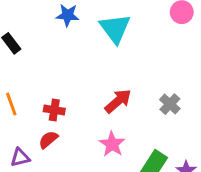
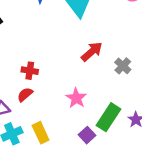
red arrow: (118, 101) -> (92, 52), moved

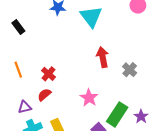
red arrow: (92, 52) -> (103, 57), turned -60
red cross: (30, 71) -> (48, 74), turned 32

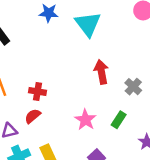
red cross: (48, 74) -> (38, 91), turned -32
green rectangle: (117, 114) -> (119, 120), moved, size x0.6

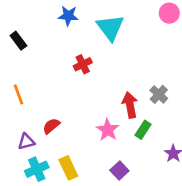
red arrow: (101, 72) -> (130, 105), moved
red cross: (38, 91) -> (83, 64), moved, turned -35

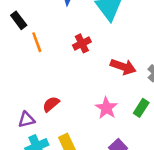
orange line: (18, 94) -> (37, 42), moved
red arrow: (130, 105) -> (123, 67), moved, turned 120

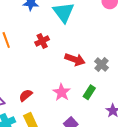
red semicircle: (51, 104) -> (26, 95), moved

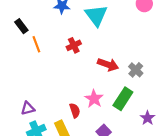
green rectangle: (89, 92) -> (123, 99), size x1.5
red semicircle: (26, 95) -> (75, 111), moved, turned 112

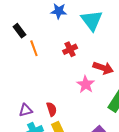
pink star: (94, 99) -> (86, 84), moved
red semicircle: (75, 111) -> (51, 109), moved

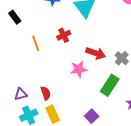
orange line: (34, 48) -> (36, 43), moved
pink star: (86, 84) -> (79, 69), turned 30

